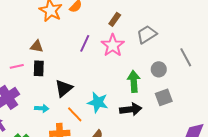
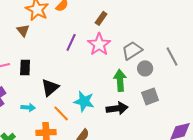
gray trapezoid: (147, 34) -> (132, 50), moved
brown triangle: (37, 46) -> (23, 30), moved, turned 40

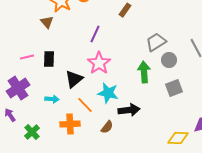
pink star: (99, 44) -> (99, 63), moved
black arrow: (117, 108) -> (129, 110), moved

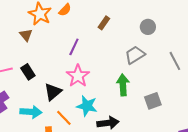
black rectangle: (49, 59) -> (28, 72), turned -35
gray circle: (169, 60) -> (148, 27), moved
cyan arrow: (52, 99) -> (31, 112), size x1.5

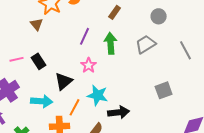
pink star: (78, 76) -> (89, 65), size x0.7
green arrow: (123, 85) -> (111, 43), moved
orange line: (64, 118) -> (75, 107), turned 72

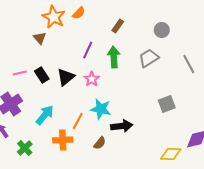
black triangle: (64, 81) -> (66, 77), moved
cyan arrow: (42, 101) -> (45, 115), turned -55

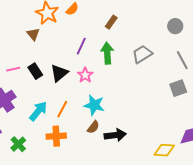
gray circle: (162, 30) -> (175, 26), moved
gray square: (167, 104) -> (178, 88), moved
orange line: (78, 121) -> (62, 109), moved
black arrow: (122, 126) -> (115, 135), moved
brown semicircle: (100, 143) -> (93, 127), moved

